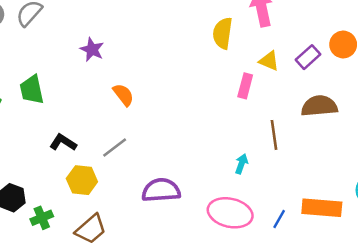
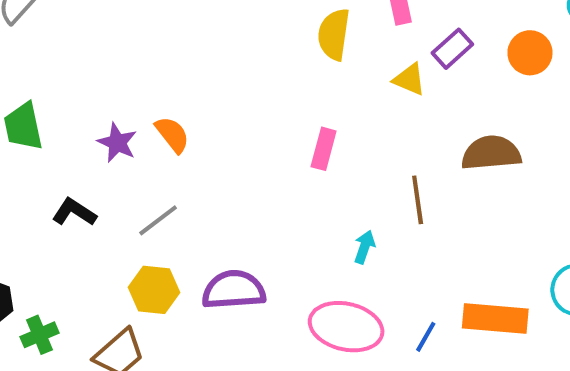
purple star: (92, 50) -> (117, 143), moved
purple rectangle: (308, 57) -> (452, 49), moved
pink rectangle: (245, 86) -> (324, 149), moved
yellow hexagon: (82, 180) -> (154, 290), moved

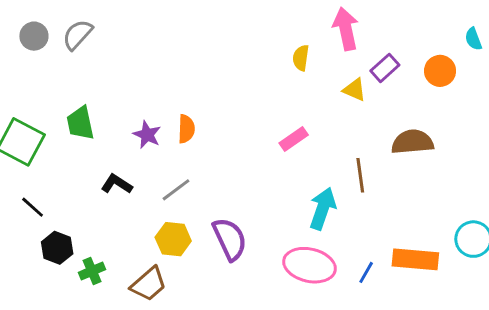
yellow semicircle: (334, 34) -> (301, 58), size x0.7
orange semicircle: (172, 135) -> (186, 129), turned 40
pink rectangle: (324, 149) -> (294, 139), turned 40
cyan arrow: (364, 247) -> (323, 209), size x1.8
purple semicircle: (234, 290) -> (230, 239), turned 69

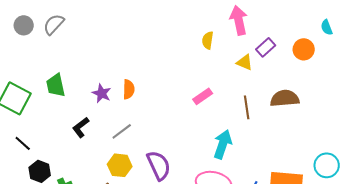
brown line: (360, 175) -> (247, 107), moved
black L-shape: (117, 184) -> (81, 127), turned -70

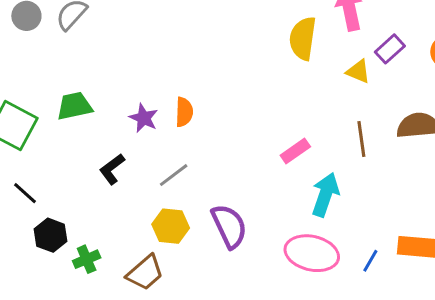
yellow semicircle: (208, 40) -> (303, 38), size x1.6
green trapezoid: (56, 85) -> (75, 106), turned 90
pink rectangle: (203, 96) -> (295, 151), moved

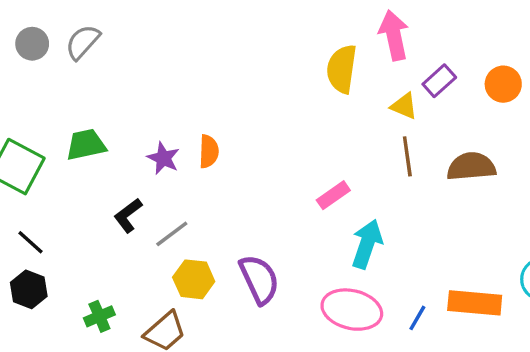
brown line: (361, 139) -> (407, 156), moved
gray line: (174, 175) -> (172, 234), moved
black hexagon: (50, 235) -> (29, 289), moved

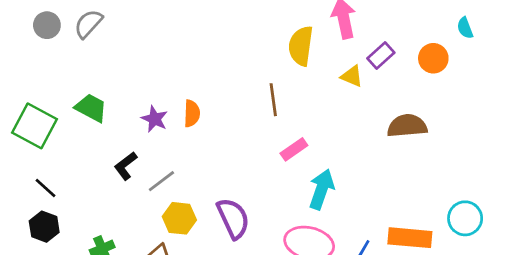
green trapezoid: (86, 145) -> (91, 108), turned 40
brown line: (407, 156) -> (273, 100), moved

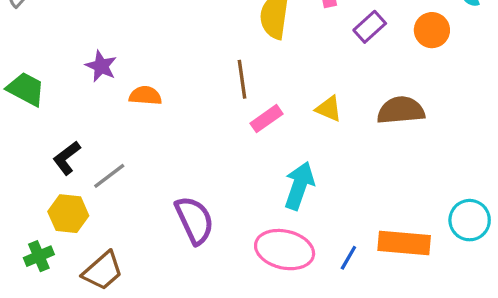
yellow triangle: (352, 76) -> (329, 109), moved
orange semicircle: (192, 113) -> (145, 96), turned -88
purple star: (155, 119) -> (101, 66), moved
pink rectangle: (294, 149) -> (267, 119), moved
yellow hexagon: (179, 218) -> (68, 214), moved

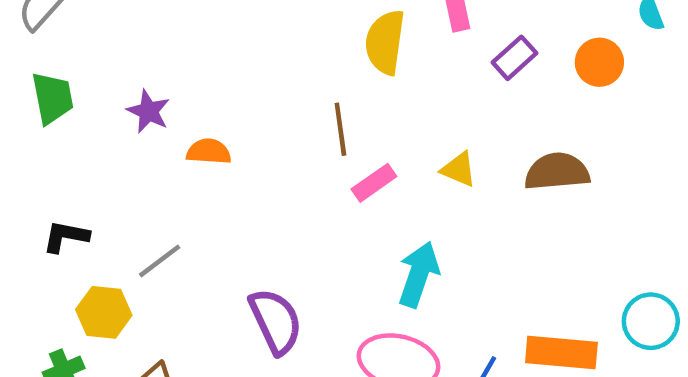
green trapezoid: (26, 89) -> (52, 98), moved, turned 51
black L-shape: (67, 158) -> (66, 236), moved, turned 48

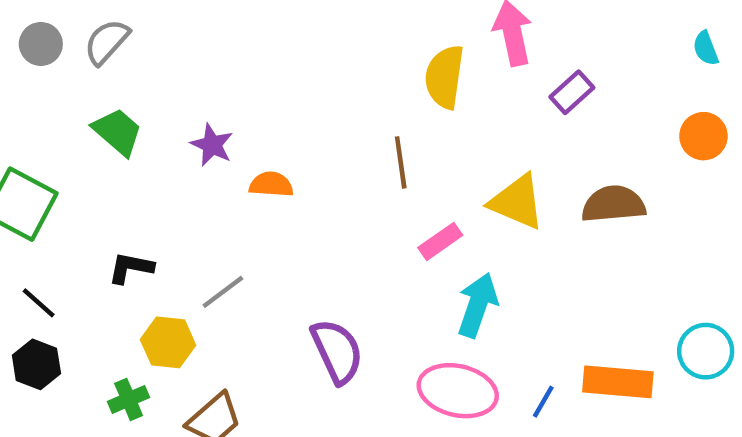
orange circle: (599, 62) -> (703, 136), moved
green trapezoid: (52, 98) -> (118, 132), turned -38
yellow triangle: (459, 169) -> (517, 202), size x1.6
pink rectangle: (374, 183) -> (440, 241), moved

